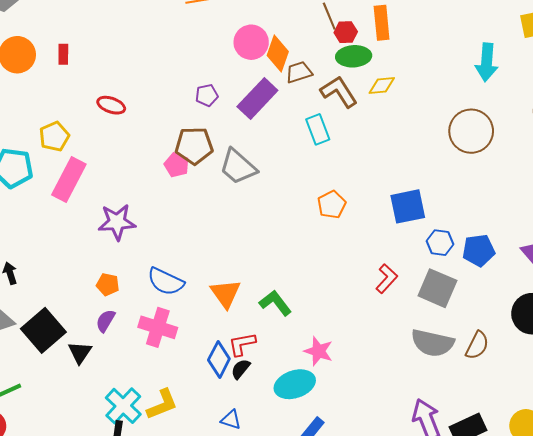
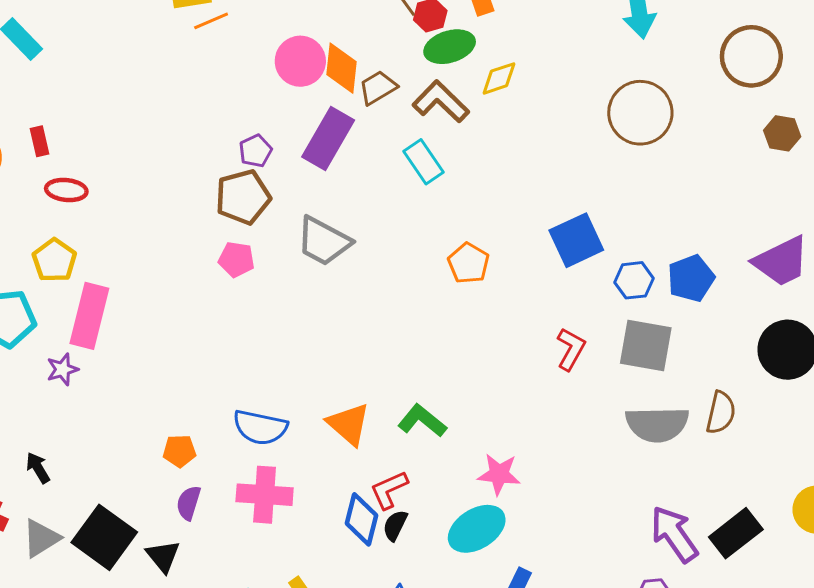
red ellipse: (111, 105) -> (66, 190), moved
brown pentagon: (194, 146) -> (243, 197), moved
purple star: (117, 222) -> (62, 369), moved, size x0.6

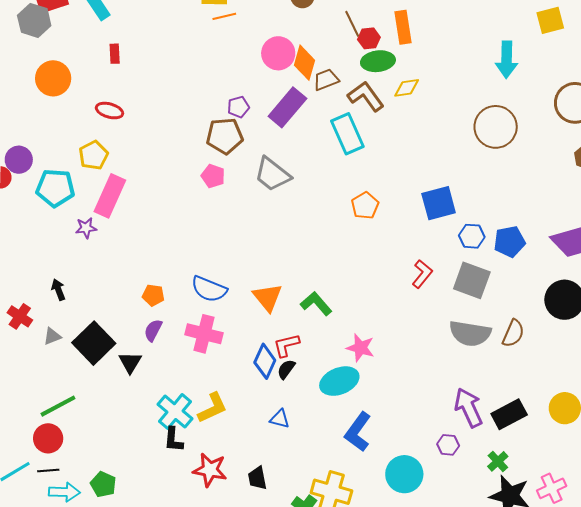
red rectangle: (39, 141) -> (115, 54), moved
cyan rectangle: (423, 162) -> (347, 134), size x1.4
gray triangle: (41, 538) -> (52, 336), size x0.7

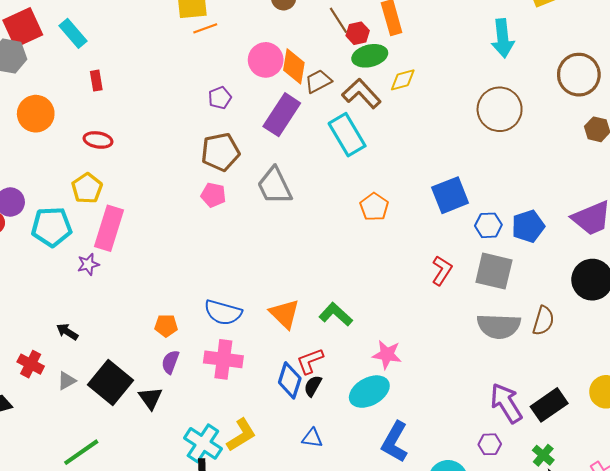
purple pentagon: (238, 107) -> (220, 98), moved
gray trapezoid: (272, 174) -> (275, 186), turned 33
black arrow: (58, 290) -> (67, 332), turned -30

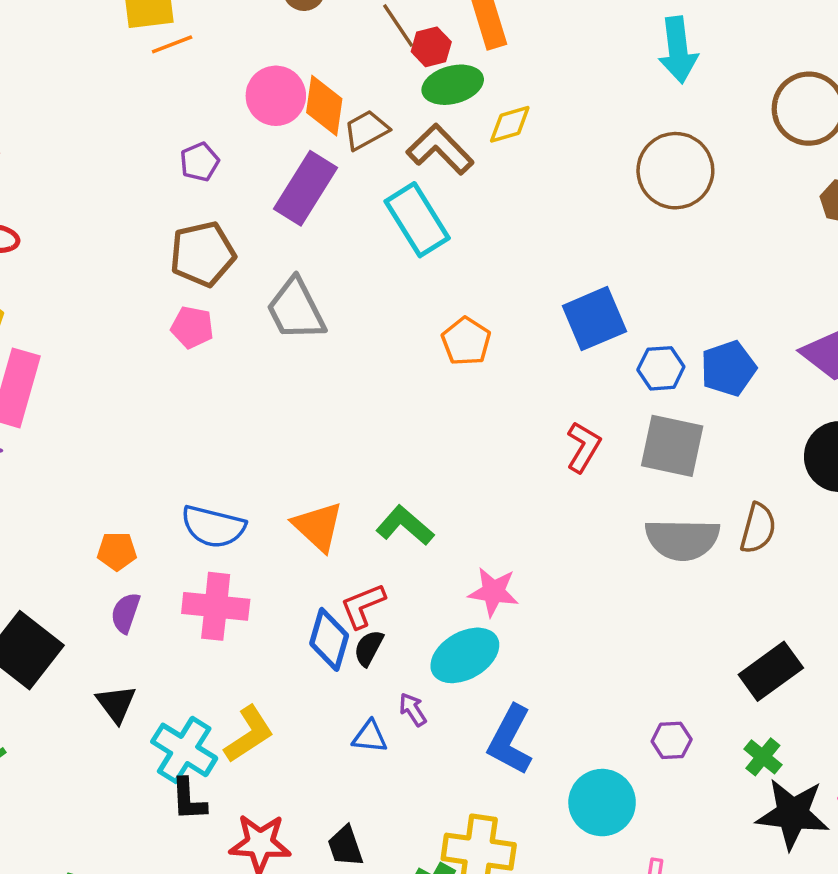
black triangle: (151, 398) -> (116, 704), moved
purple arrow: (506, 403) -> (413, 710), moved, size x0.5

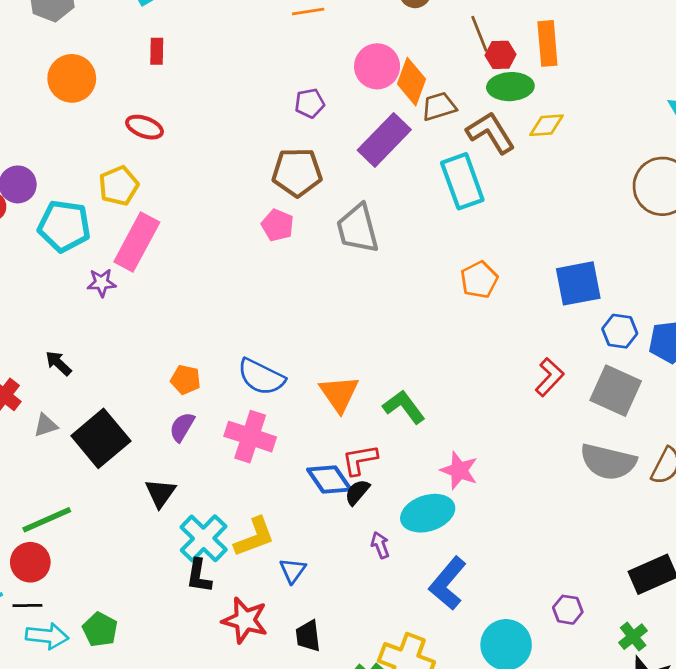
blue diamond: (329, 639) -> (329, 479), turned -63
blue triangle: (370, 737) -> (293, 571), moved, turned 48

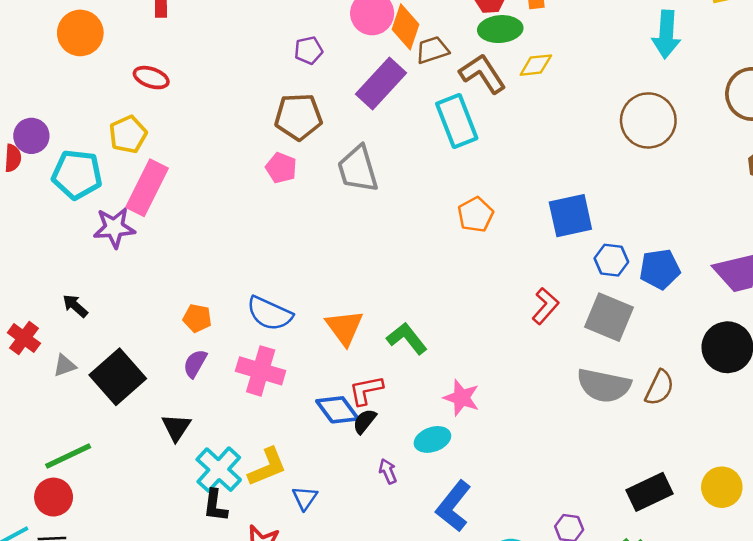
purple star: (102, 283) -> (114, 228), size x1.5
cyan ellipse: (428, 513) -> (432, 439), size x0.7

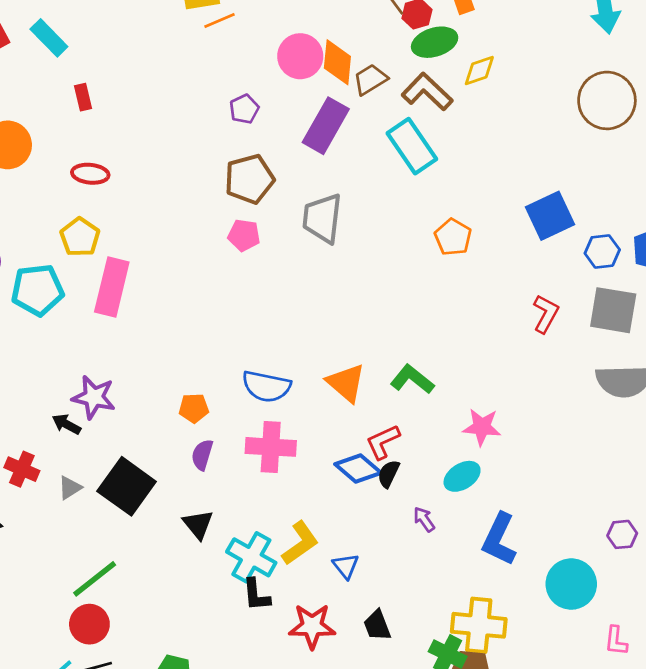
gray trapezoid: (358, 169) -> (322, 218), turned 36
purple star: (114, 228) -> (94, 397), moved, turned 30

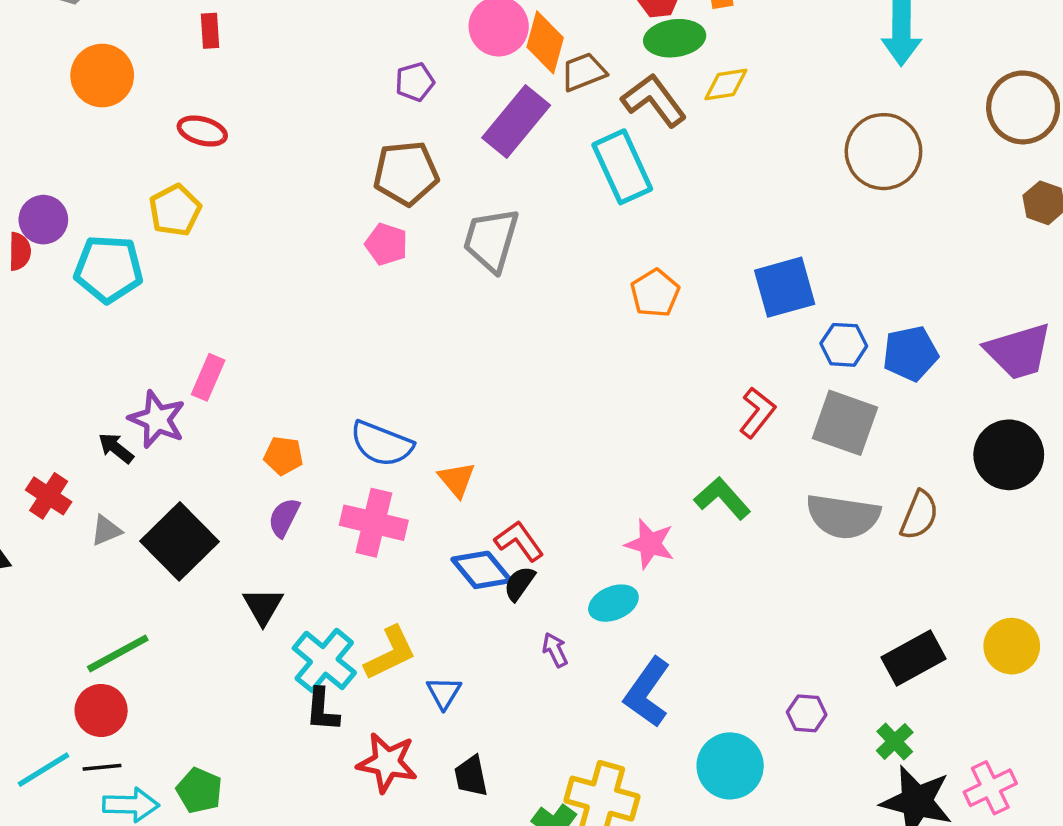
pink rectangle: (112, 287) -> (208, 377), moved, size x0.6
green L-shape: (412, 379) -> (722, 498), moved
orange triangle: (346, 383) -> (457, 480), moved, size x0.7
red L-shape: (383, 442) -> (519, 541), turned 69

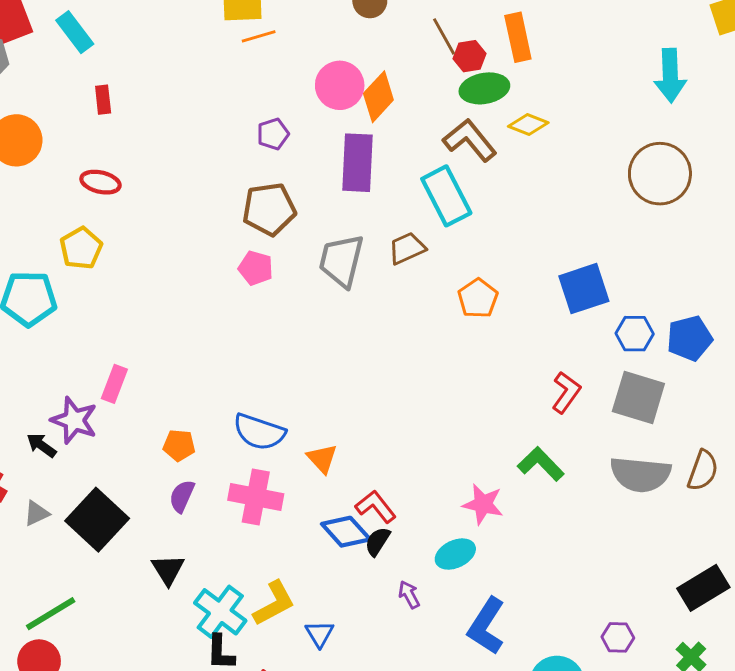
orange diamond: (545, 42) -> (378, 97), turned 30
brown trapezoid: (584, 72) -> (407, 248), moved
yellow diamond: (726, 85) -> (528, 125), turned 33
purple rectangle: (516, 122) -> (358, 163), turned -34

